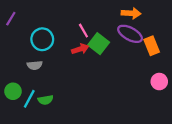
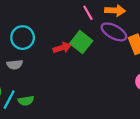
pink line: (83, 31) -> (88, 13), moved

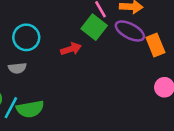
green square: (81, 42) -> (94, 27), moved
green semicircle: (26, 101) -> (30, 109), size x1.5

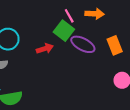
purple ellipse: (130, 31) -> (83, 44), moved

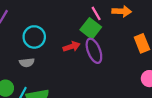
purple ellipse: (83, 44) -> (94, 51), moved, turned 40

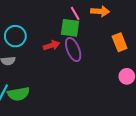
green square: (91, 28) -> (70, 28), turned -30

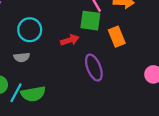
orange rectangle: (120, 42) -> (117, 37), moved
purple ellipse: (73, 50) -> (94, 68), moved

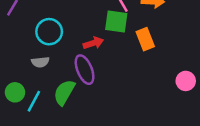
purple ellipse: (94, 68) -> (85, 70), moved
green semicircle: (33, 94) -> (64, 92), moved, turned 130

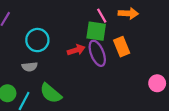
purple ellipse: (85, 70) -> (97, 53), moved
green semicircle: (64, 92) -> (51, 93), turned -80

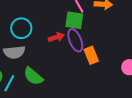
orange rectangle: (122, 47) -> (91, 55), moved
gray semicircle: (30, 67) -> (14, 52), size x1.5

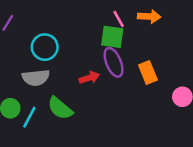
red arrow: (56, 37) -> (89, 78), moved
orange rectangle: (91, 55) -> (148, 73), moved

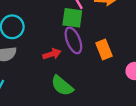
green semicircle: (60, 108) -> (62, 86), moved

